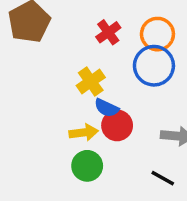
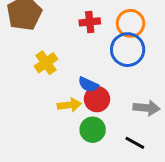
red cross: (108, 32) -> (90, 22), turned 30
yellow cross: (91, 82) -> (46, 63), moved
green circle: (87, 166) -> (93, 130), moved

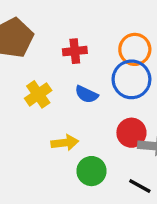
red cross: (90, 22) -> (75, 51), moved
blue semicircle: (88, 85) -> (86, 94), moved
red circle: (97, 99) -> (131, 133), moved

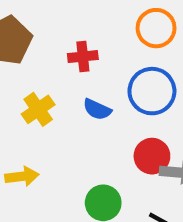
orange circle: (135, 49) -> (156, 28), moved
yellow arrow: (65, 143) -> (22, 176), moved

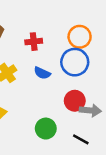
orange circle: (156, 28) -> (80, 37), moved

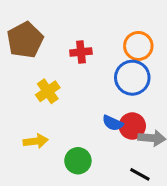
blue semicircle: (42, 73) -> (113, 123), moved
green circle: (46, 129) -> (78, 161), moved

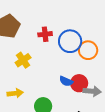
orange circle: (138, 46) -> (88, 50), moved
blue circle: (132, 78) -> (70, 41), moved

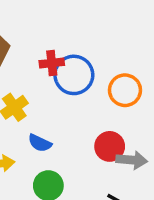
blue circle: (70, 41) -> (74, 75), moved
blue semicircle: (66, 81) -> (40, 143), moved

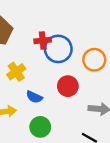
red circle: (110, 146) -> (68, 86), moved

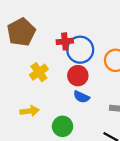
red circle: (68, 86) -> (78, 76), moved
blue semicircle: (34, 97) -> (81, 97), moved

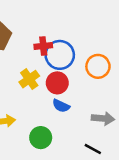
yellow cross: (39, 72) -> (29, 79), moved

